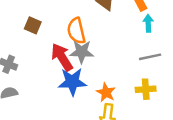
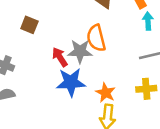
orange semicircle: (76, 31) -> (96, 38), moved
red arrow: (62, 57) -> (60, 57), size x0.7

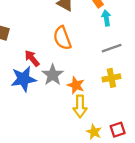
gray star: (80, 51) -> (53, 75), moved, turned -30
blue star: (71, 82) -> (23, 79), moved

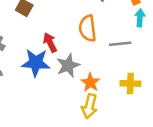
gray line: (112, 48) -> (120, 44), moved

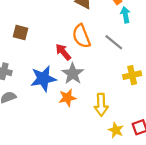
red arrow: (50, 43) -> (63, 52), moved
gray line: (120, 44) -> (114, 42), turned 60
orange star: (90, 82) -> (67, 98), moved, turned -30

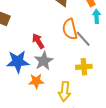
orange semicircle: (81, 36) -> (70, 29), moved
yellow cross: (132, 75) -> (84, 67), moved

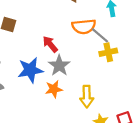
orange semicircle: (70, 29) -> (84, 26), turned -75
yellow cross: (84, 67) -> (108, 52), moved

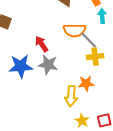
gray star: (59, 66) -> (48, 65), turned -30
orange star: (54, 89) -> (86, 84), moved

